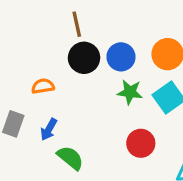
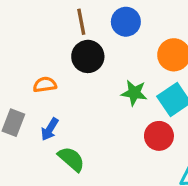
blue circle: (121, 57) -> (126, 22), moved
red circle: (141, 143) -> (159, 136), moved

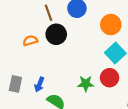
orange semicircle: (45, 85) -> (30, 41), moved
green star: (134, 93) -> (86, 84), moved

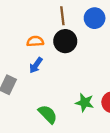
blue arrow: (39, 84) -> (36, 65), moved

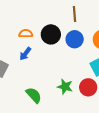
brown line: (62, 16) -> (74, 14), moved
blue circle: (95, 18) -> (75, 39), moved

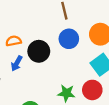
black circle: (51, 34) -> (39, 51), moved

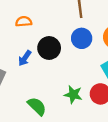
orange semicircle: (13, 41) -> (24, 21), moved

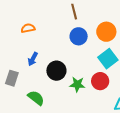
black circle: (49, 48) -> (56, 71), moved
green semicircle: (37, 106) -> (36, 98), moved

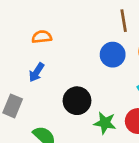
brown line: (74, 12) -> (124, 21), moved
blue arrow: (33, 59) -> (36, 72), moved

